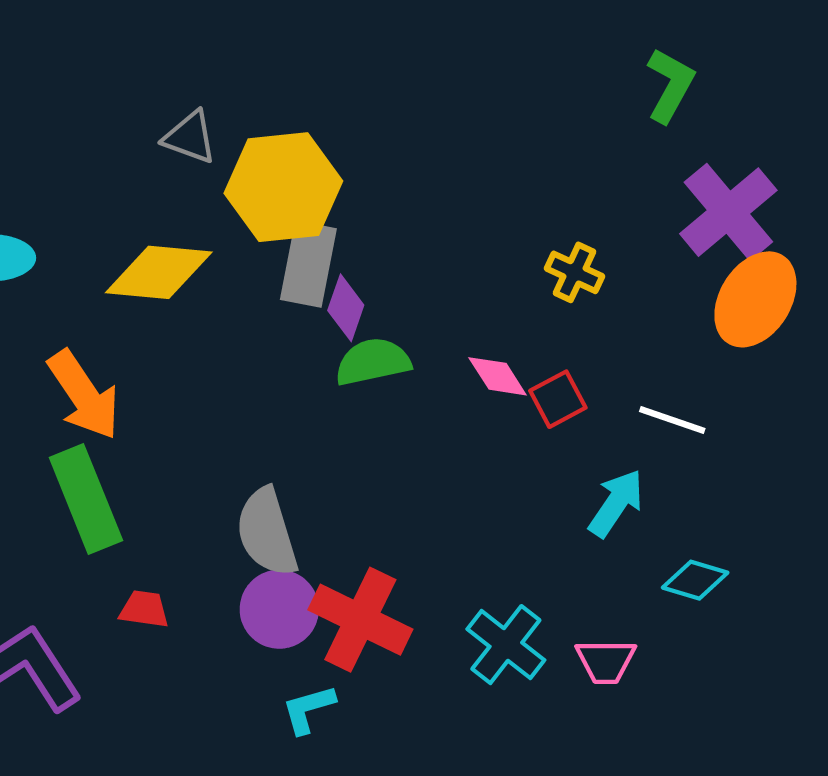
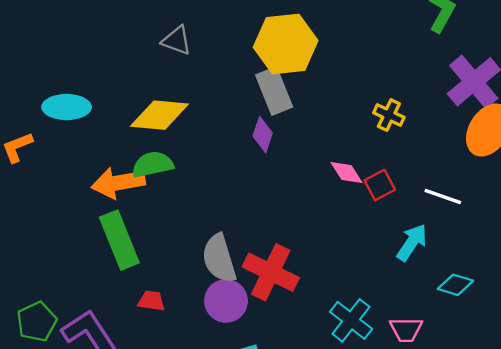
yellow hexagon: (283, 187) -> (286, 44), moved
gray rectangle: (308, 264) -> (274, 91), moved, turned -33
green semicircle: (373, 362) -> (153, 164), moved
orange arrow: (84, 395) -> (118, 183), turned 114
red cross: (360, 620) -> (271, 272), moved

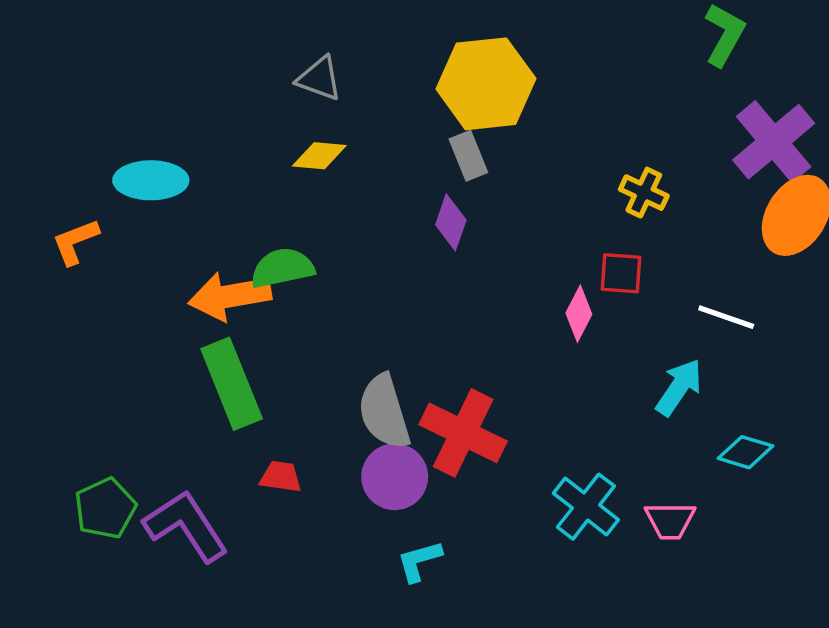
gray rectangle: (274, 91) -> (468, 156), size x0.7
yellow diamond: (159, 115) -> (319, 156), moved, size x0.6
pink diamond: (346, 172) -> (579, 314), moved, turned 60
red square: (380, 185) -> (621, 273), moved, turned 32

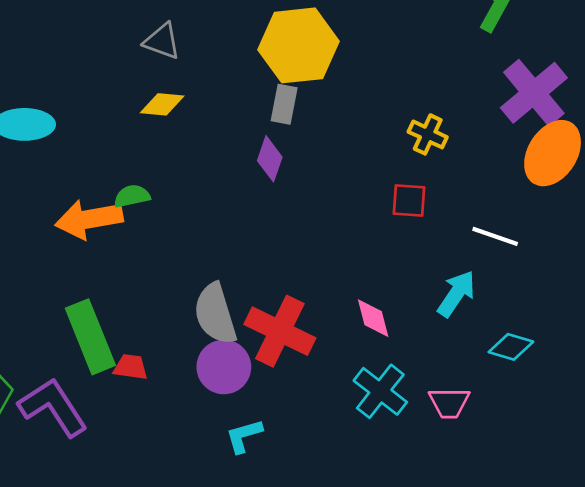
gray rectangle: (468, 156) -> (284, 104), turned 33
green semicircle: (282, 268) -> (132, 196), size x0.7
pink diamond: (579, 314) -> (373, 318), moved, turned -42
green rectangle: (232, 384) -> (90, 337), moved

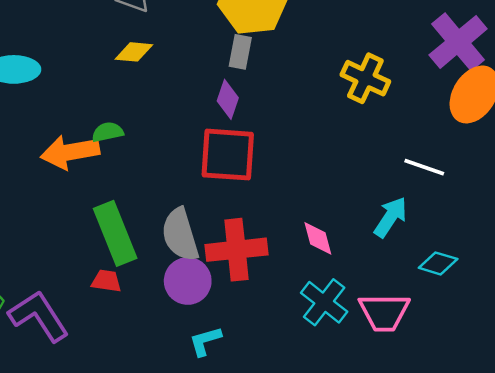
yellow cross: (428, 134) -> (365, 78), size x1.4
red square: (409, 200) -> (228, 155), moved, size x1.8
red cross: (280, 331) -> (237, 250), turned -32
green rectangle: (90, 337) -> (115, 233), moved
pink trapezoid: (449, 403) -> (384, 312), size x1.4

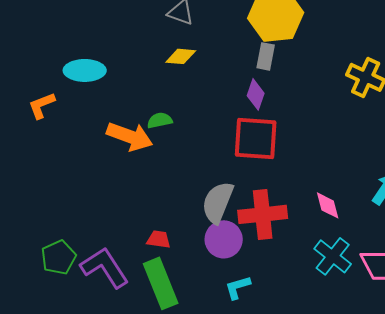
orange arrow: (70, 152) -> (130, 136), turned -150
green rectangle: (115, 233) -> (161, 283), moved
gray semicircle: (180, 235) -> (218, 202), turned 39

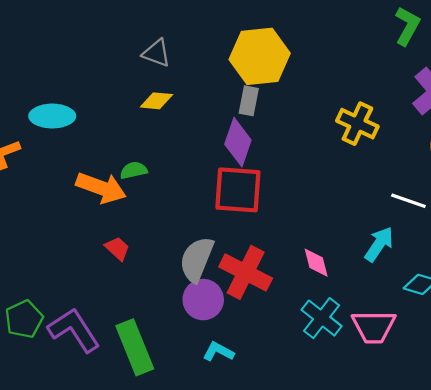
purple diamond: (256, 94) -> (238, 142), size x1.4
red cross: (263, 214) -> (246, 272), turned 33
red trapezoid: (159, 239) -> (117, 249), moved, turned 35
cyan L-shape: (238, 287) -> (218, 352), turned 44

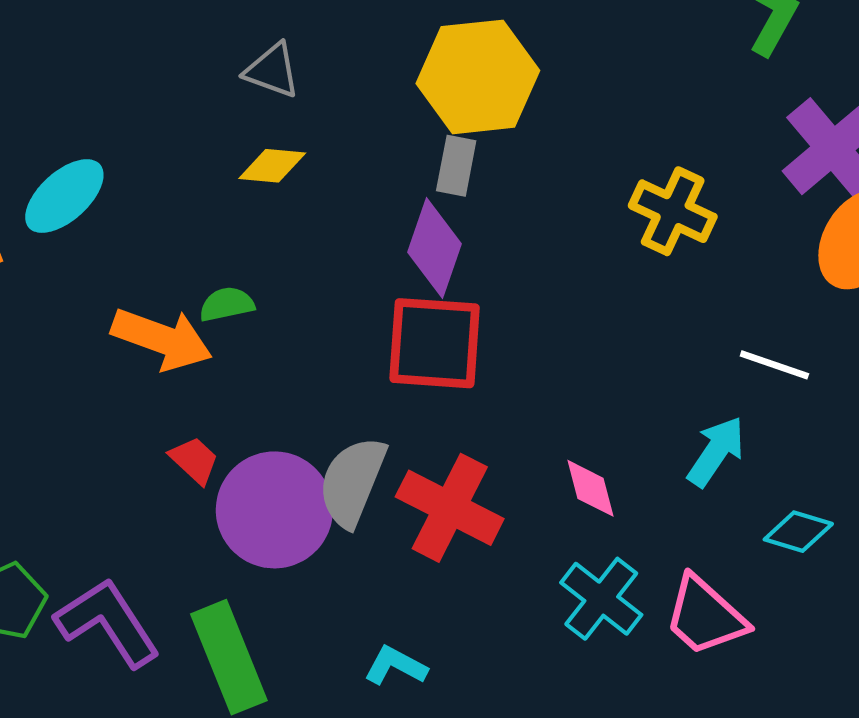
cyan ellipse: (52, 116) -> (64, 196), turned -42
purple circle: (203, 300) -> (274, 510), moved, size x1.4
pink trapezoid: (374, 327) -> (705, 616), turned 42

